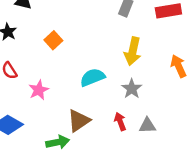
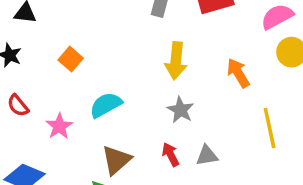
cyan semicircle: (92, 77) -> (106, 105), moved

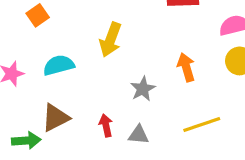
yellow arrow: (176, 61) -> (111, 40), moved
gray star: (181, 110) -> (143, 89), moved
yellow line: (270, 128) -> (202, 125), turned 69

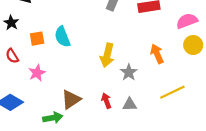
orange square: (38, 15) -> (37, 39), moved, turned 32
yellow arrow: (111, 40) -> (107, 55), moved
cyan semicircle: (59, 65) -> (62, 37), moved, turned -90

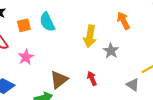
orange arrow: (157, 54) -> (123, 21), moved
gray triangle: (130, 104) -> (133, 85), moved, turned 40

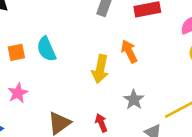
orange arrow: (123, 21) -> (129, 51), moved
gray star: (111, 51) -> (134, 100), moved

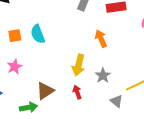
yellow arrow: (100, 69) -> (79, 65), moved

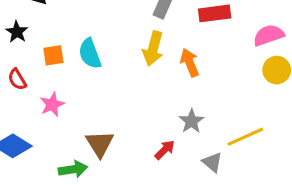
yellow arrow: (79, 65) -> (153, 49), moved
brown triangle: (45, 91) -> (100, 144), turned -30
red arrow: (77, 92) -> (165, 150), moved, turned 64

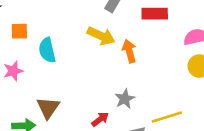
yellow arrow: (153, 49) -> (101, 36), turned -88
cyan semicircle: (90, 54) -> (47, 50), moved

